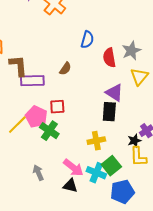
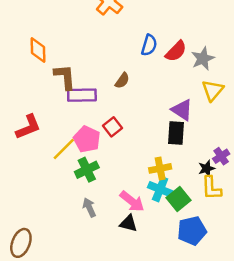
red semicircle: (109, 58) -> (176, 51), moved, turned -126
red square: (57, 107) -> (112, 127), turned -35
green cross: (49, 131) -> (87, 170), moved, turned 30
cyan cross: (96, 173) -> (160, 189), moved

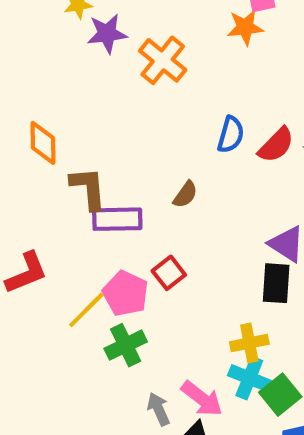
gray arrow: (89, 208) -> (159, 409), moved

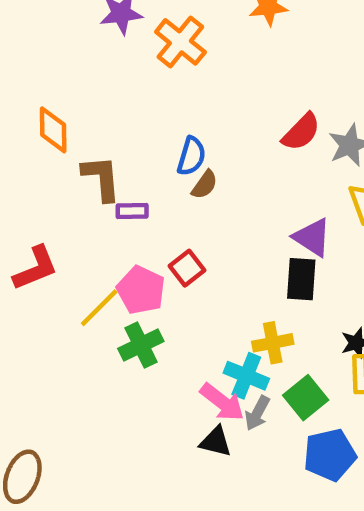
blue semicircle: (231, 135) -> (191, 156), moved
purple rectangle: (117, 219) -> (132, 211), size x0.6
cyan cross: (249, 378) -> (246, 376), moved
gray arrow: (159, 409) -> (257, 413), moved, turned -128

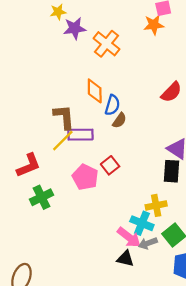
orange diamond: (53, 130) -> (95, 91), moved
purple rectangle: (132, 211) -> (81, 135), size x1.5
yellow line: (99, 308) -> (63, 141), moved
green cross: (141, 345) -> (42, 197), moved
gray arrow: (257, 413) -> (148, 243), turned 42

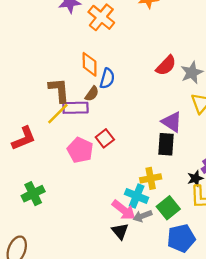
brown semicircle: (119, 120) -> (92, 94), moved
green cross: (42, 197) -> (33, 194), moved
black triangle: (125, 259) -> (120, 231), turned 36

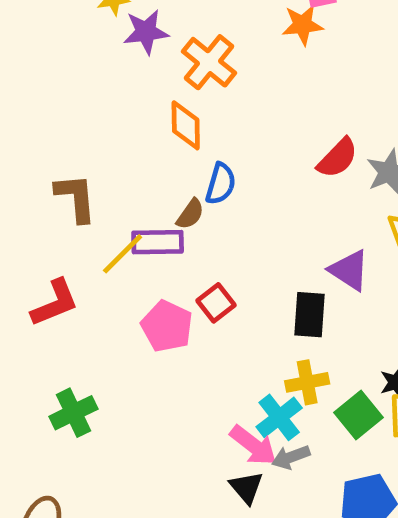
orange diamond: (90, 64) -> (186, 125), moved
brown L-shape: (59, 90) -> (76, 198), moved
black rectangle: (166, 144) -> (309, 315), moved
cyan cross: (137, 196) -> (279, 417), turned 30
green square: (168, 208) -> (359, 415), moved

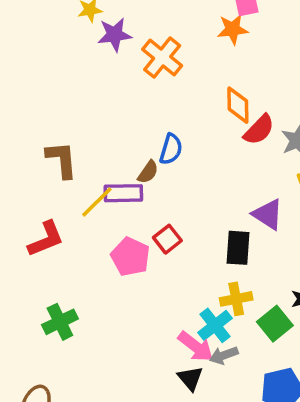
orange diamond: (186, 125) -> (238, 105), moved

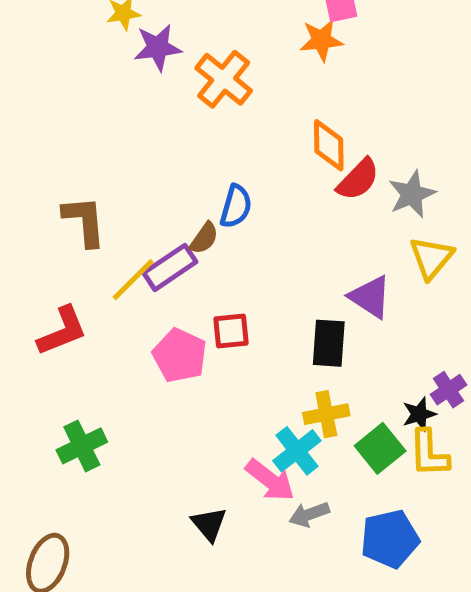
purple rectangle: (123, 193) -> (170, 267), turned -33
red square: (167, 239) -> (231, 331), turned 32
gray arrow: (224, 355) -> (309, 514), moved
black triangle: (190, 378) -> (209, 524), moved

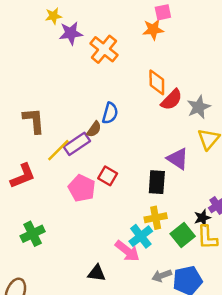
red square: (231, 331) -> (108, 176), turned 36
gray arrow: (309, 514) -> (162, 276), moved
black triangle: (209, 524) -> (97, 273), turned -42

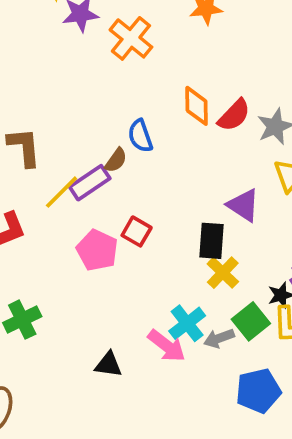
orange diamond: (157, 82) -> (197, 106), moved
blue semicircle: (110, 113) -> (140, 136), turned 145
yellow cross: (156, 218) -> (223, 273), moved, turned -35
black triangle: (97, 273) -> (108, 365), moved
gray arrow: (162, 276) -> (219, 338), moved

